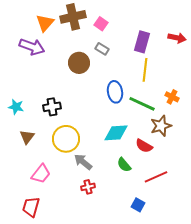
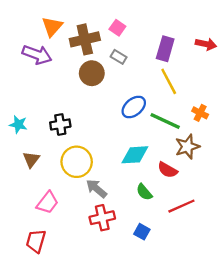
brown cross: (73, 17) -> (85, 39), moved
yellow line: (145, 70) -> (169, 81), turned -35
blue ellipse: (115, 92) -> (134, 107), turned 60
red cross: (88, 187) -> (102, 218), size x1.5
blue square: (138, 205) -> (142, 232), moved

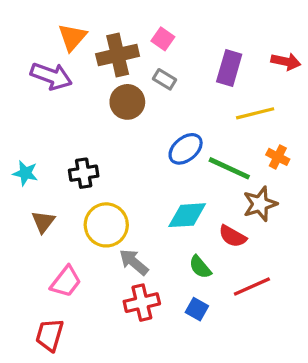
yellow line: (169, 81) -> (255, 113), moved, turned -76
blue square: (142, 232) -> (197, 309), moved

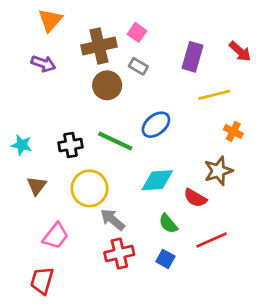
orange triangle: (72, 37) -> (50, 20), moved
red arrow: (286, 61) -> (240, 51), turned 30
purple arrow: (51, 76) -> (43, 64), size x0.7
green line: (229, 168) -> (115, 141), moved

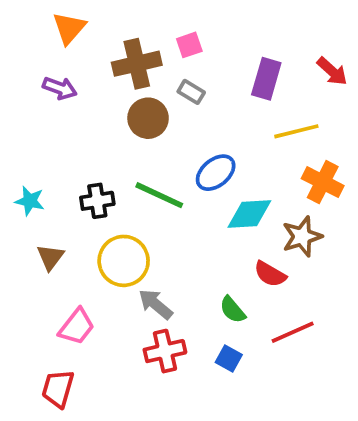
pink square: (137, 32) -> (189, 45), turned 36
orange cross: (233, 131) -> (323, 182), size x1.5
cyan diamond: (157, 180) -> (249, 214), moved

